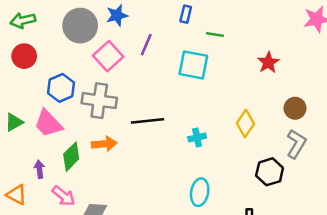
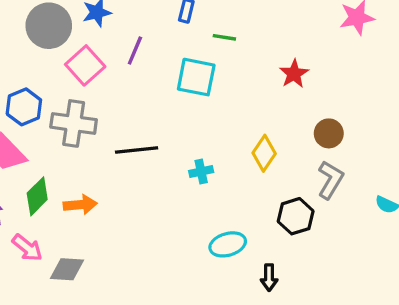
orange arrow: (104, 144) -> (80, 205), moved
cyan ellipse: (200, 192) -> (228, 244), moved, turned 64

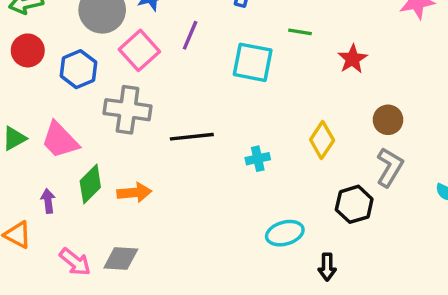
green line: (224, 37) -> (300, 32), moved
blue hexagon: (24, 107) -> (78, 69), moved
pink arrow: (27, 248) -> (75, 262), moved

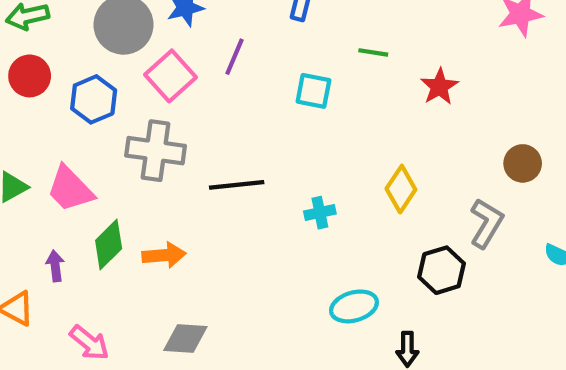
cyan square: (253, 62) -> (313, 91), size x0.7
brown circle: (388, 120) -> (523, 163), moved
gray diamond: (121, 258) -> (185, 338), moved

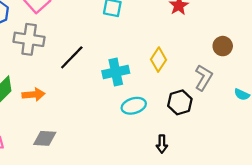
black line: (237, 185) -> (72, 57), turned -40
cyan cross: (320, 213) -> (116, 72), size x1.6
cyan ellipse: (354, 306) -> (134, 106), moved

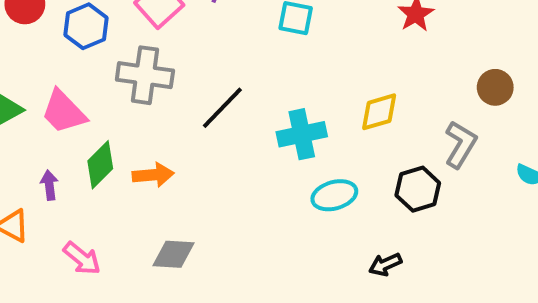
yellow diamond: (158, 60) -> (379, 112), turned 40
black arrow: (162, 144) -> (385, 264), turned 66

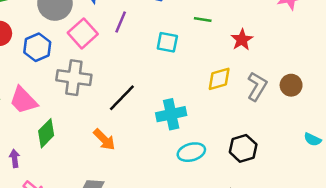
yellow diamond: (379, 112) -> (219, 79), moved
gray L-shape: (461, 144) -> (257, 86), moved
orange arrow: (153, 175) -> (104, 139), moved, turned 50
purple arrow: (49, 185) -> (15, 158), moved

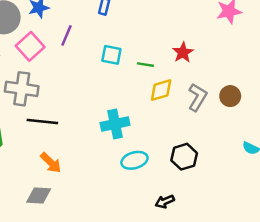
green line: (203, 19) -> (145, 65), moved
black line: (122, 98) -> (42, 122), moved, turned 52
orange arrow: (104, 139) -> (51, 163), moved

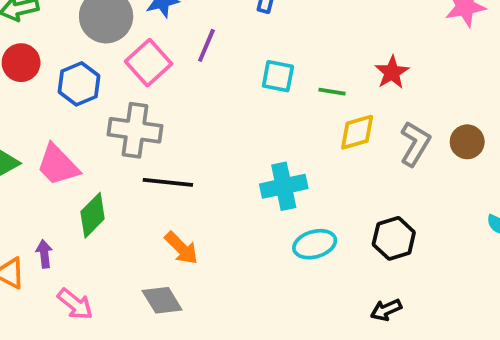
gray diamond: (39, 195) -> (162, 300), turned 55
black arrow: (165, 202) -> (386, 310), moved

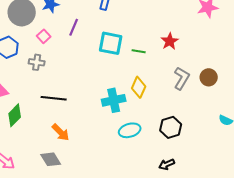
pink square: (149, 63) -> (44, 36), size x0.6
cyan square: (278, 76) -> (111, 43), size x1.4
gray cross: (135, 130) -> (37, 62), moved, size x0.6
yellow diamond: (357, 132) -> (139, 87), moved, turned -50

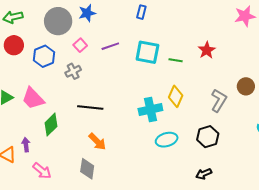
purple line: (74, 27) -> (110, 46), moved, turned 48
gray cross: (37, 62) -> (73, 71), turned -35
gray L-shape: (182, 78) -> (219, 100), moved
gray diamond: (51, 159) -> (87, 169), turned 40

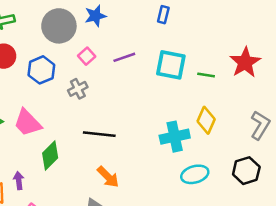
red star: (207, 50) -> (245, 62), size x1.4

